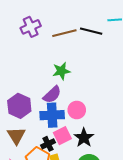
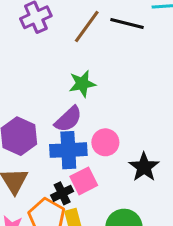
brown line: (64, 33) -> (87, 27), turned -40
black star: (84, 138) -> (144, 167), moved

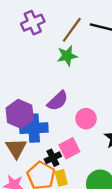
green star: (82, 84) -> (67, 56), moved
blue cross: (68, 150) -> (34, 128), moved

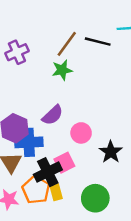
purple cross: (33, 23) -> (17, 52), moved
black cross: (53, 158) -> (48, 172), size x1.6

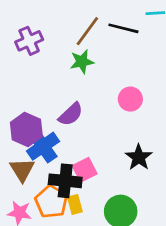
pink circle: (81, 133) -> (130, 99), moved
blue cross: (29, 142) -> (43, 146), turned -32
black cross: (48, 172) -> (65, 181), turned 32

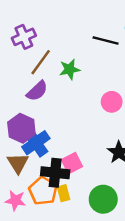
brown line: (87, 31) -> (41, 62), moved
purple cross: (29, 41) -> (24, 37), moved
purple semicircle: (71, 114) -> (37, 91), moved

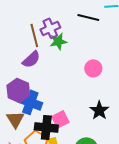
purple cross: (24, 37) -> (50, 28), moved
brown line: (41, 62) -> (34, 35), turned -50
blue cross: (36, 143) -> (30, 102), turned -35

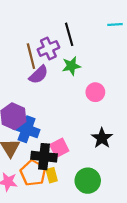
black line: (88, 17) -> (69, 34), moved, turned 60
green star: (58, 41) -> (71, 66), moved
purple semicircle: (31, 59) -> (39, 75), moved

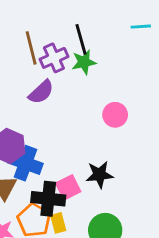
brown line: (31, 56) -> (31, 48), moved
green star: (71, 66) -> (84, 62), moved
black star: (102, 138) -> (99, 175), moved, turned 30

